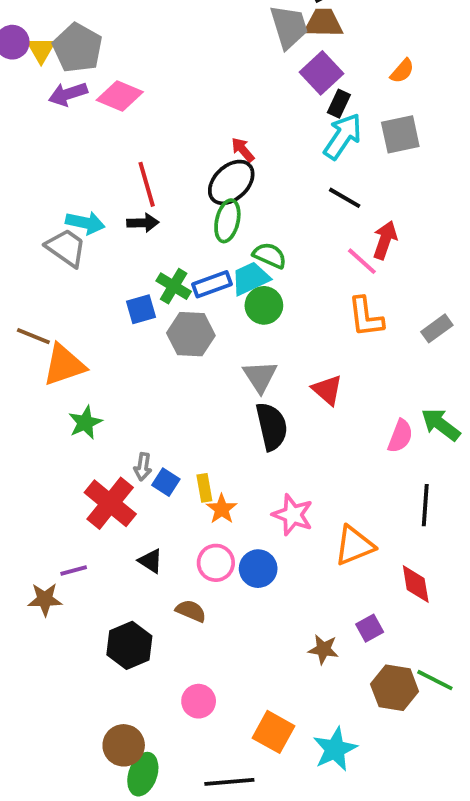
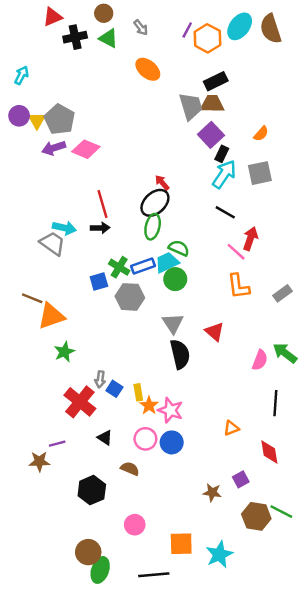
pink star: (293, 515) -> (170, 410), moved
orange triangle: (354, 546) -> (231, 428), size x0.6
orange square: (274, 732) -> (181, 544), turned -30

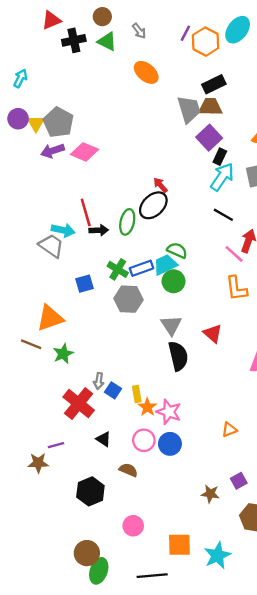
red line: (103, 204) -> (86, 212), moved
green ellipse: (153, 227) -> (127, 222), moved
blue square: (99, 281) -> (85, 284), moved
brown line: (32, 298) -> (31, 344), moved

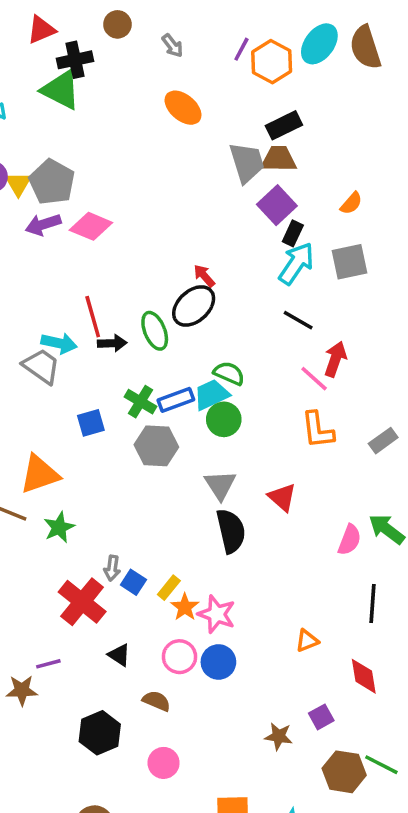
green triangle: (107, 42) -> (61, 90), moved, size x1.4
green ellipse: (127, 222) -> (155, 331), turned -35
yellow rectangle: (137, 394) -> (169, 588), turned 49
pink circle: (133, 526) -> (164, 763), moved

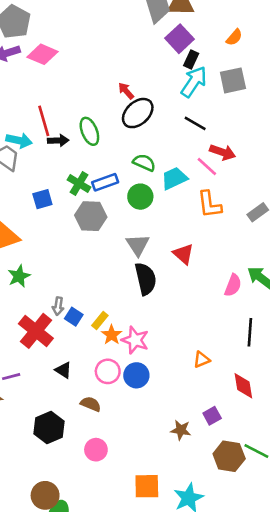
black ellipse: (194, 306) -> (138, 113), moved
red arrow: (335, 359) -> (223, 152), turned 90
cyan trapezoid: (211, 395) -> (174, 178), moved

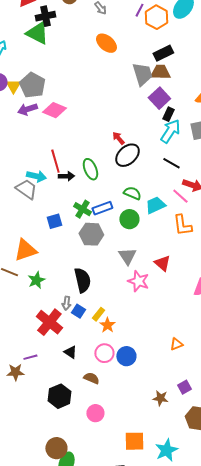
black semicircle: (146, 279) -> (82, 280), moved
pink star: (135, 340) -> (138, 281), moved

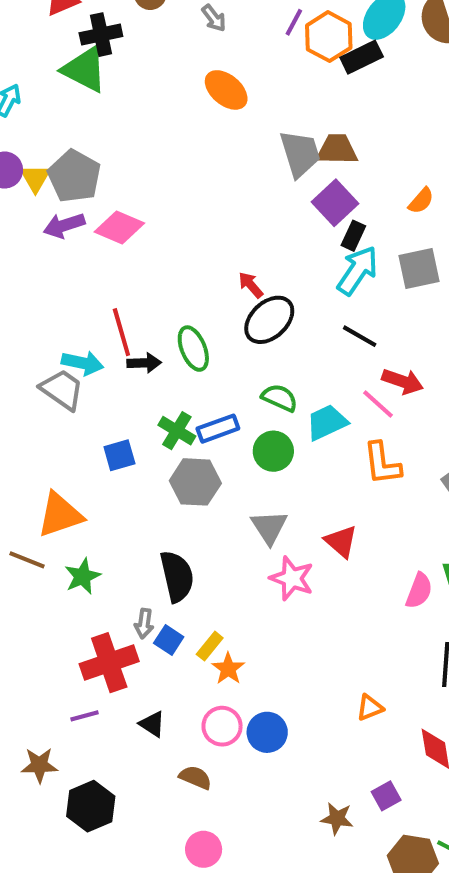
black rectangle: (163, 53) -> (362, 57), moved
red cross: (49, 322) -> (109, 663), turned 32
purple line: (30, 357) -> (85, 716), moved
black hexagon: (59, 396) -> (91, 806), moved

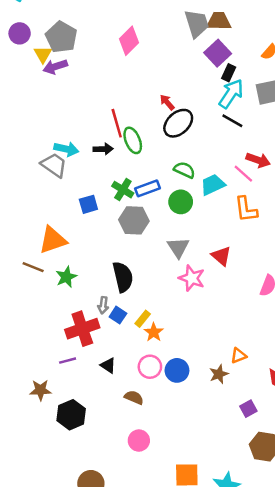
yellow triangle: (35, 178) -> (43, 54), moved
pink diamond: (119, 227) -> (129, 41), moved, turned -68
red line: (121, 332) -> (117, 123), moved
black line: (360, 336) -> (232, 121), moved
brown star: (337, 818) -> (219, 374), moved, turned -30

